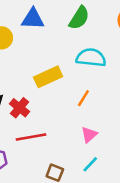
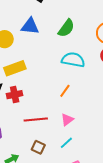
yellow rectangle: (48, 77) -> (15, 68), moved
red cross: (20, 108) -> (15, 95), turned 35
red line: (31, 137) -> (36, 119), moved

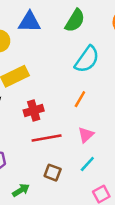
cyan semicircle: (73, 60) -> (87, 59), turned 120
red cross: (15, 95) -> (34, 111), moved

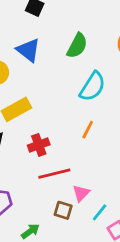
blue triangle: (29, 22) -> (28, 50), turned 40
pink triangle: (86, 135) -> (81, 193), moved
cyan line: (87, 164) -> (100, 212), moved

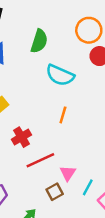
cyan semicircle: (93, 87) -> (60, 75), turned 92
brown square: (63, 210) -> (55, 192), turned -35

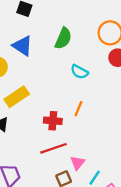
cyan semicircle: (60, 75) -> (79, 72), size x0.7
red cross: (21, 137) -> (53, 121), moved, turned 30

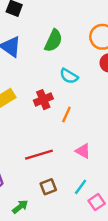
red cross: (53, 121) -> (43, 100), moved, turned -30
pink triangle: (78, 163) -> (83, 151), moved, turned -42

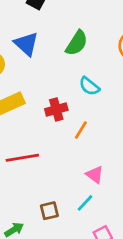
red line: (39, 155) -> (22, 158), moved
cyan line: (81, 187) -> (85, 203), moved

